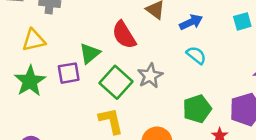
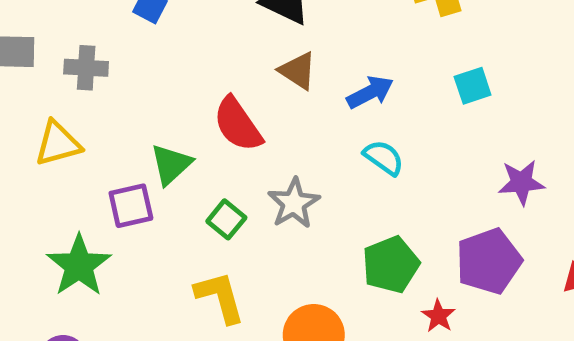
green star: (30, 81) -> (79, 265), moved
green square: (116, 82) -> (226, 219), size x0.6

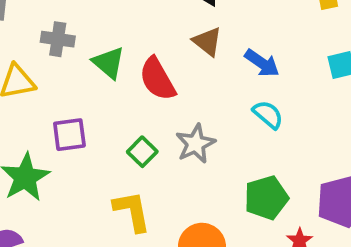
gray cross: (86, 68) -> (58, 39), moved
blue arrow: (370, 92) -> (262, 63), turned 57
green triangle: (171, 164) -> (109, 63), moved, turned -42

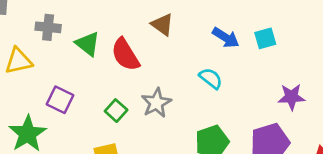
blue arrow: (262, 63) -> (226, 38), moved
purple square: (69, 135) -> (60, 100), turned 36

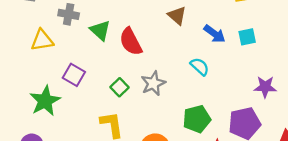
brown triangle: (162, 25) -> (177, 16), moved

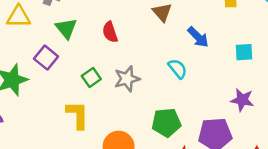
green triangle: (100, 30) -> (66, 28), moved
cyan square: (247, 37) -> (244, 52), moved
red semicircle: (131, 42) -> (110, 32), size x0.7

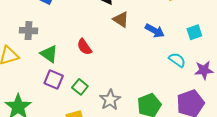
purple square: (46, 58) -> (54, 79), moved
cyan semicircle: (178, 69) -> (177, 60), moved
gray star: (127, 79) -> (110, 100), moved

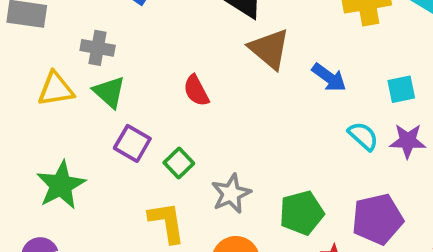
brown triangle: (121, 19) -> (269, 49), size x1.4
green triangle: (49, 54) -> (109, 92), moved
purple star: (204, 70) -> (408, 141), moved

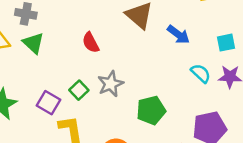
purple square: (132, 143) -> (49, 103), moved
gray star: (231, 194) -> (111, 84), moved
green pentagon: (302, 213) -> (151, 110), moved

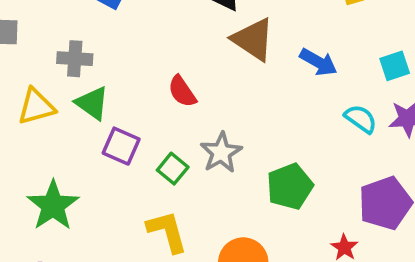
purple square: (49, 103) -> (121, 146), moved

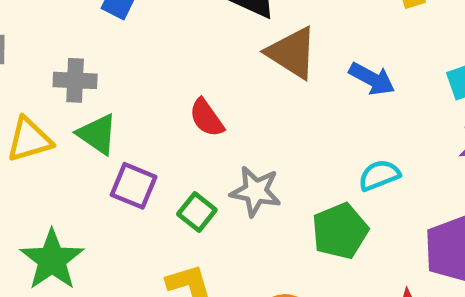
cyan semicircle: (361, 119) -> (379, 175), moved, turned -56
gray star: (221, 153) -> (256, 191), turned -30

